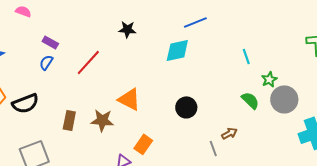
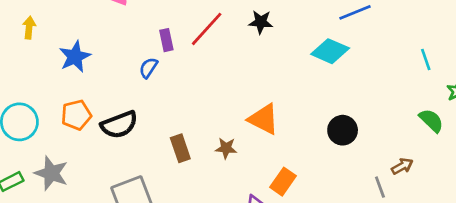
purple rectangle: (50, 42) -> (166, 40), moved, turned 49
cyan diamond: (177, 50) -> (330, 51), turned 36
red line: (88, 62) -> (207, 29), moved
brown rectangle: (69, 120) -> (180, 148), turned -30
brown star: (102, 120) -> (226, 148), size x0.7

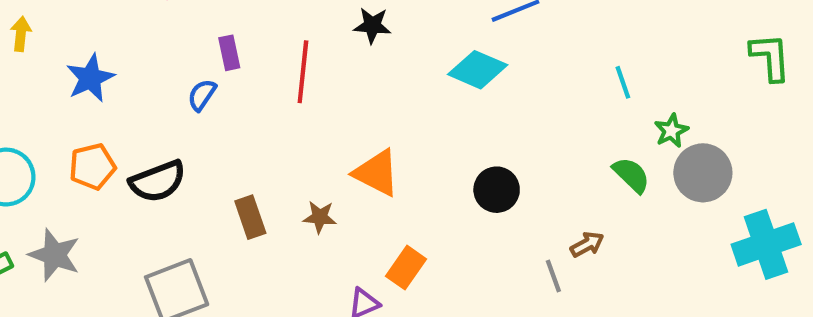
red line: (207, 29) -> (303, 72), moved, turned -36

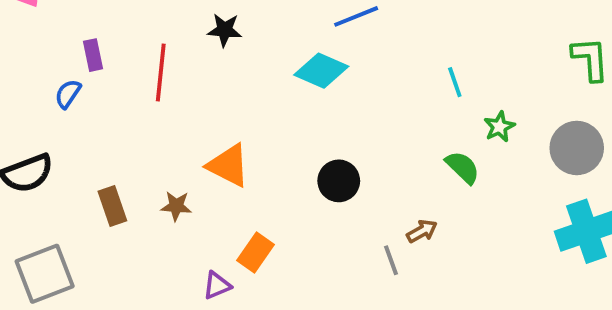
gray circle: (703, 173) -> (577, 148), moved

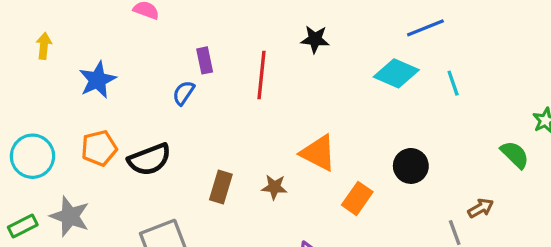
cyan line: (455, 82) -> (453, 83), moved
brown rectangle: (112, 206) -> (221, 187), turned 36
orange rectangle: (256, 252) -> (357, 198), moved

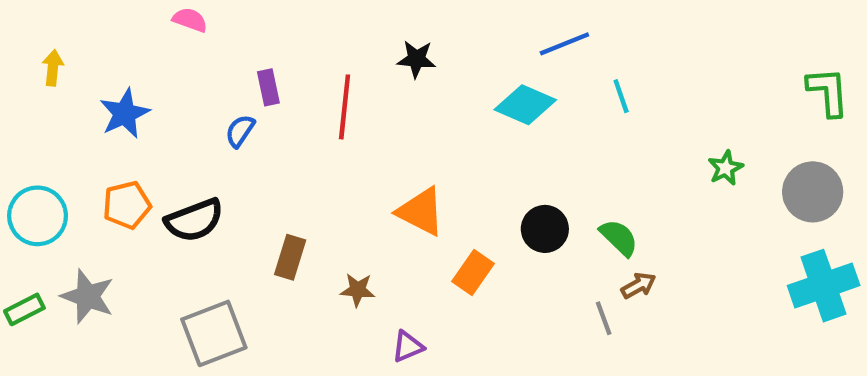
cyan line: (453, 83) -> (621, 96), moved
green semicircle: (515, 155) -> (619, 238), moved
brown star: (274, 187) -> (358, 290), moved

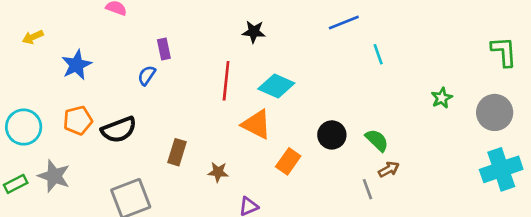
yellow arrow: (53, 68) -> (33, 37), turned -120
cyan diamond: (525, 105) -> (276, 86), moved
red line: (345, 107) -> (226, 81), moved

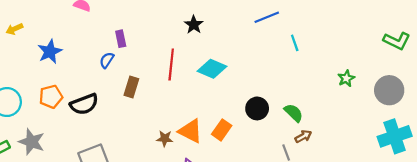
black star: (254, 32) -> (194, 25), turned 30
green L-shape: (504, 52) -> (397, 41), turned 120
orange triangle: (256, 124) -> (191, 131), moved
brown rectangle: (177, 152) -> (131, 87), moved

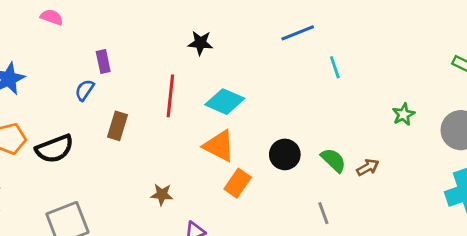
black star: (194, 25) -> (200, 43), turned -30
orange triangle: (191, 131) -> (219, 146), moved
brown arrow: (303, 136) -> (368, 167), moved

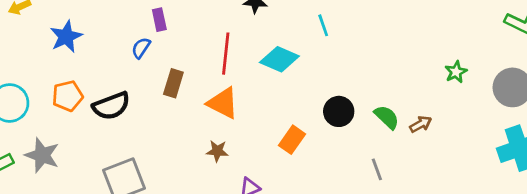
cyan line: (335, 67) -> (323, 25), moved
orange triangle: (219, 146) -> (223, 103), moved

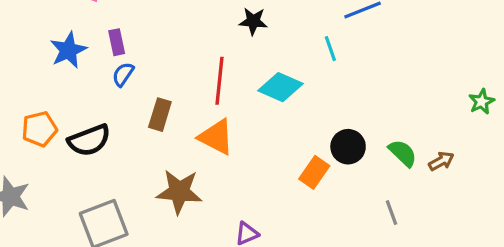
purple rectangle: (159, 20) -> (117, 42), moved
blue star: (66, 37) -> (68, 50), moved
orange rectangle: (292, 140) -> (314, 172), moved
brown star: (217, 151) -> (179, 192), moved, size x1.8

